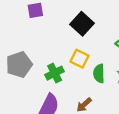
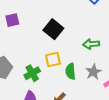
yellow square: (80, 59) -> (53, 60), turned -35

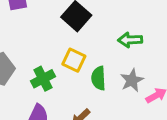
yellow square: (53, 60) -> (74, 60), turned 35

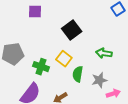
green cross: (43, 79) -> (41, 67), turned 35

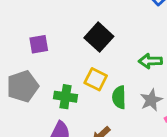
purple square: (35, 11) -> (39, 44), moved

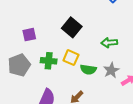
green cross: (66, 97) -> (49, 61), moved
green semicircle: (119, 97) -> (88, 70), turned -77

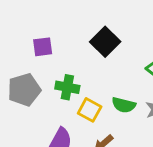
yellow square: (71, 58) -> (90, 110), moved

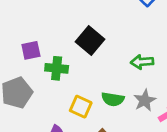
green cross: (67, 87) -> (57, 68), moved

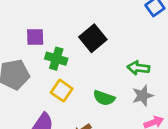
gray star: (145, 100) -> (143, 96), moved
yellow square: (81, 107) -> (62, 91), moved

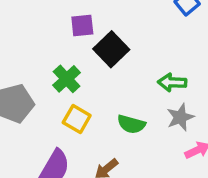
purple square: (35, 37) -> (82, 26), moved
green cross: (56, 59) -> (67, 79), turned 35

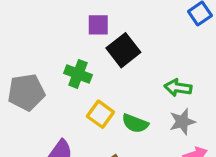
green cross: (67, 79) -> (78, 74), turned -32
yellow square: (77, 119) -> (100, 114), moved

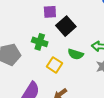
green semicircle: (135, 123) -> (76, 54), moved

